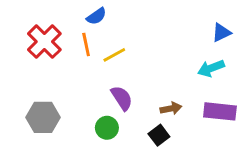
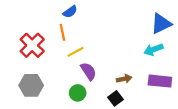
blue triangle: (221, 33) -> (161, 24), size x1.5
red cross: (44, 42) -> (32, 45), moved
yellow line: (114, 55) -> (75, 52), moved

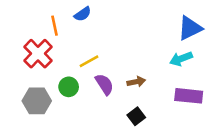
orange line: (62, 32) -> (55, 26), moved
brown arrow: (124, 79) -> (136, 82), moved
green circle: (78, 93) -> (69, 87), moved

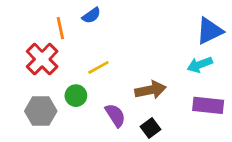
brown arrow: (136, 82) -> (150, 90), size x1.5
purple semicircle: (104, 84) -> (115, 115), moved

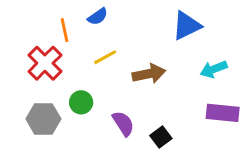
blue triangle: (210, 31) -> (186, 26), moved
yellow line: (98, 67) -> (105, 57), moved
brown arrow: (150, 90) -> (149, 74), moved

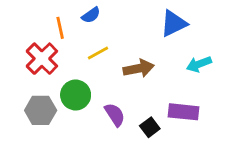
green circle: (81, 102) -> (76, 95), size x1.4
purple rectangle: (223, 113) -> (183, 112), moved

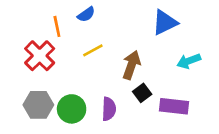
brown arrow: (139, 68) -> (131, 65), turned -60
green circle: (76, 95) -> (72, 109), moved
purple semicircle: (115, 115) -> (109, 109), turned 35
black square: (150, 127) -> (142, 93), moved

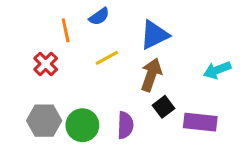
blue triangle: (165, 22) -> (154, 35), moved
red cross: (40, 56) -> (46, 64), size x0.7

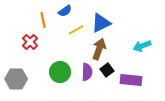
yellow line: (107, 58) -> (76, 30), moved
gray hexagon: (44, 121) -> (16, 79), moved
green circle: (82, 125) -> (60, 72), moved
purple semicircle: (125, 125) -> (87, 72), moved

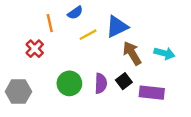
cyan arrow: (142, 46) -> (164, 53), turned -144
brown arrow: (99, 49) -> (132, 53), moved, turned -50

